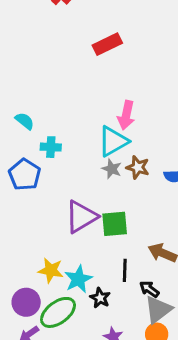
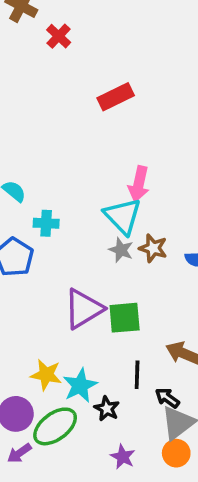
cyan triangle: (113, 141) -> (123, 216), turned -44

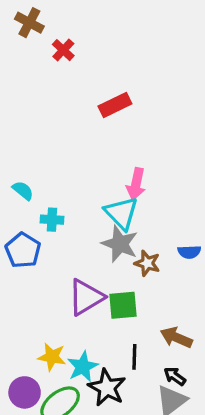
brown star: (153, 248) -> (147, 263), moved
gray star: (121, 250) -> (120, 244), size x1.6
black arrow: (167, 398) -> (175, 376), moved
black star: (107, 409) -> (107, 388), size x1.6

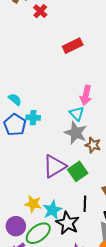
cyan triangle: (121, 213) -> (77, 114), size x0.7
blue pentagon: (23, 250) -> (15, 125), moved
green square: (123, 305) -> (78, 171), turned -30

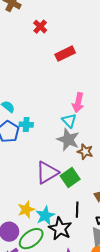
red cross: (40, 11) -> (40, 27), moved
yellow star: (33, 204) -> (26, 210), turned -30

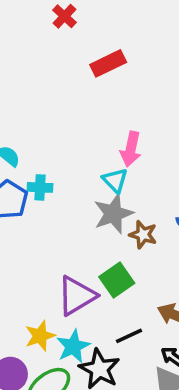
gray star: (68, 140) -> (113, 214), turned 30
purple triangle: (47, 173) -> (77, 296), moved
black line: (77, 210) -> (129, 336), turned 63

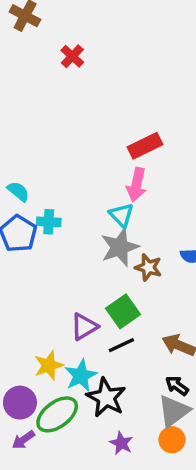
red rectangle: (108, 63) -> (145, 146), moved
purple triangle: (77, 296) -> (84, 327), size x0.7
black line: (129, 336) -> (121, 345), moved

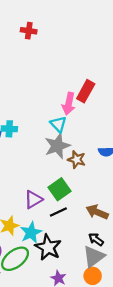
red cross: (72, 56) -> (29, 31), moved, turned -35
red rectangle: (145, 146) -> (86, 91), moved, turned -35

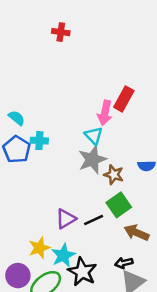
green square: (60, 189) -> (119, 205), moved
black line: (58, 212) -> (94, 220), moved
black arrow: (96, 239) -> (124, 263), moved, turned -49

